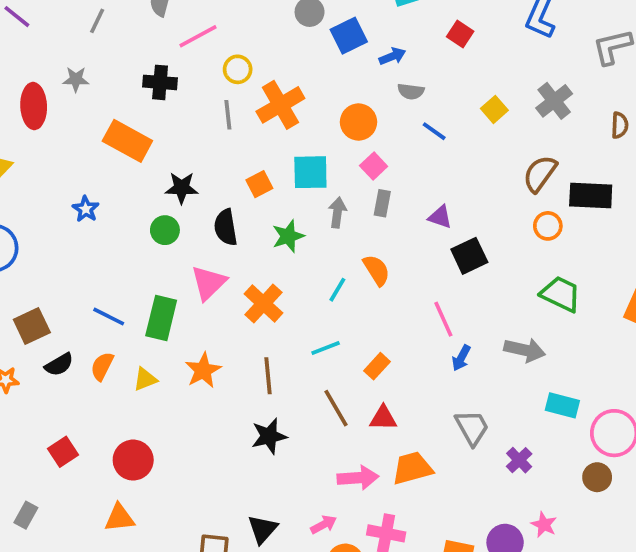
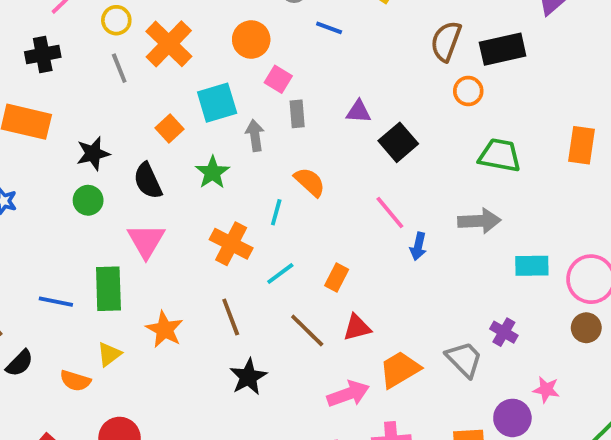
orange cross: (263, 303) -> (231, 244), moved
orange semicircle: (102, 366) -> (75, 381), moved, turned -84
gray trapezoid: (472, 428) -> (464, 359), moved

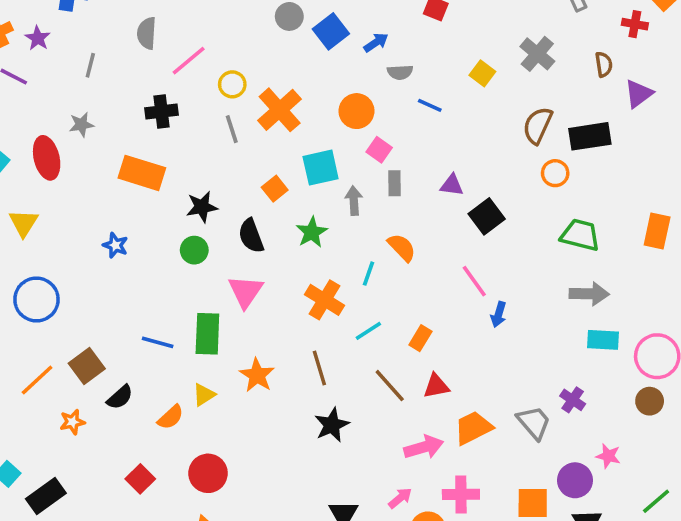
gray arrow: (479, 221) -> (589, 294), moved
orange semicircle: (75, 381) -> (171, 417), turned -64

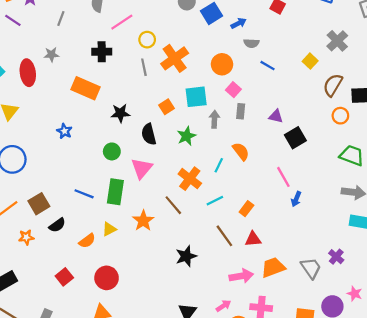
yellow square: (482, 73) -> (310, 61), moved
green circle: (194, 250) -> (112, 151), moved
brown line: (319, 368) -> (173, 205), moved, turned -30

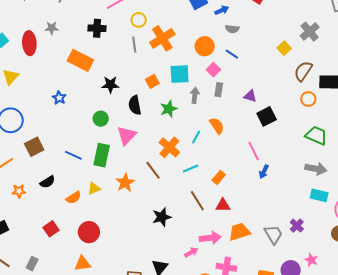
blue line: (268, 66) -> (232, 54), moved
brown square: (39, 204) -> (34, 147), moved
pink arrow: (223, 306) -> (191, 252), moved

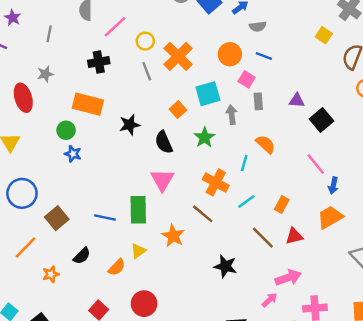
green circle: (101, 119) -> (66, 130), moved
black star: (162, 217) -> (225, 266), turned -30
orange trapezoid: (239, 232) -> (330, 217), moved

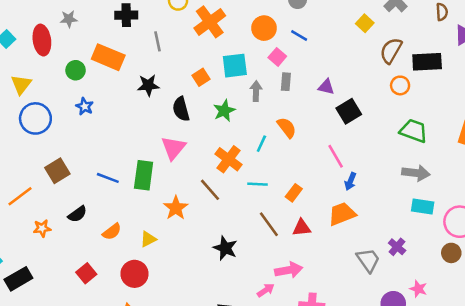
gray line: (147, 71) -> (158, 41), moved
green circle: (66, 130) -> (76, 70), moved
blue circle: (22, 193) -> (35, 118), moved
cyan line: (246, 202) -> (257, 184), turned 30
yellow triangle: (138, 251) -> (148, 239), moved

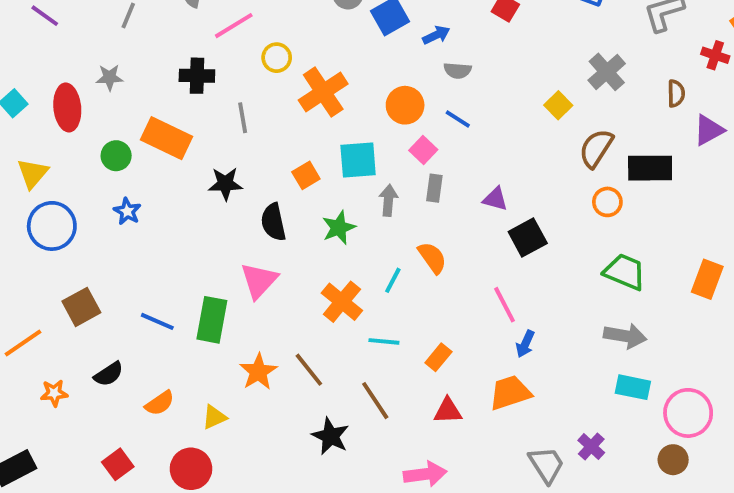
brown line: (210, 190) -> (309, 370), moved
brown line: (269, 224) -> (375, 401), moved

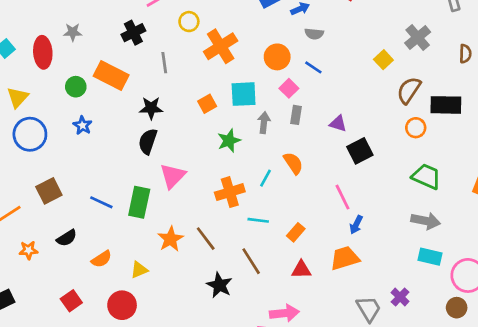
black cross: (197, 76) -> (133, 33), turned -30
black semicircle: (273, 222) -> (148, 141), moved, turned 30
orange cross: (342, 302) -> (230, 192), turned 32

